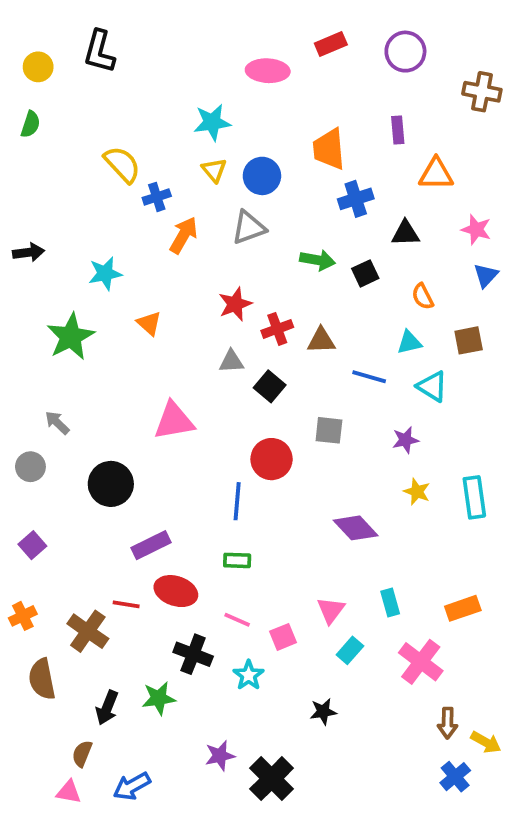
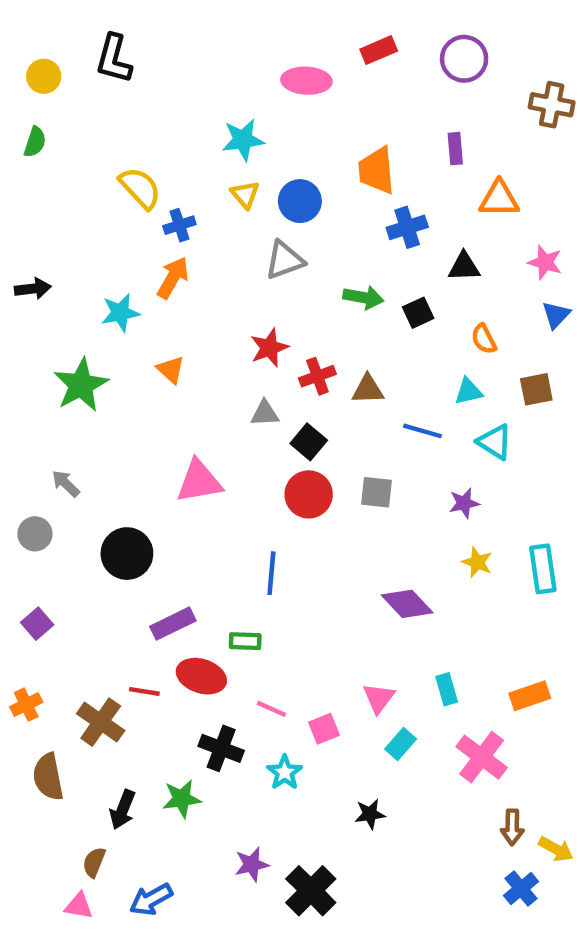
orange arrow: (184, 235) -> (173, 278), moved
red circle: (272, 459) -> (309, 494), moved
green rectangle: (237, 560) -> (245, 641), moved

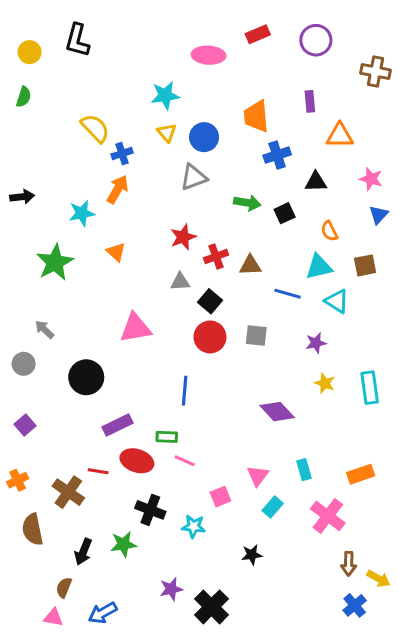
cyan triangle: (468, 392) -> (319, 267), size x1.4
pink line: (271, 709) -> (185, 461), moved
cyan star: (285, 772) -> (194, 526), turned -30

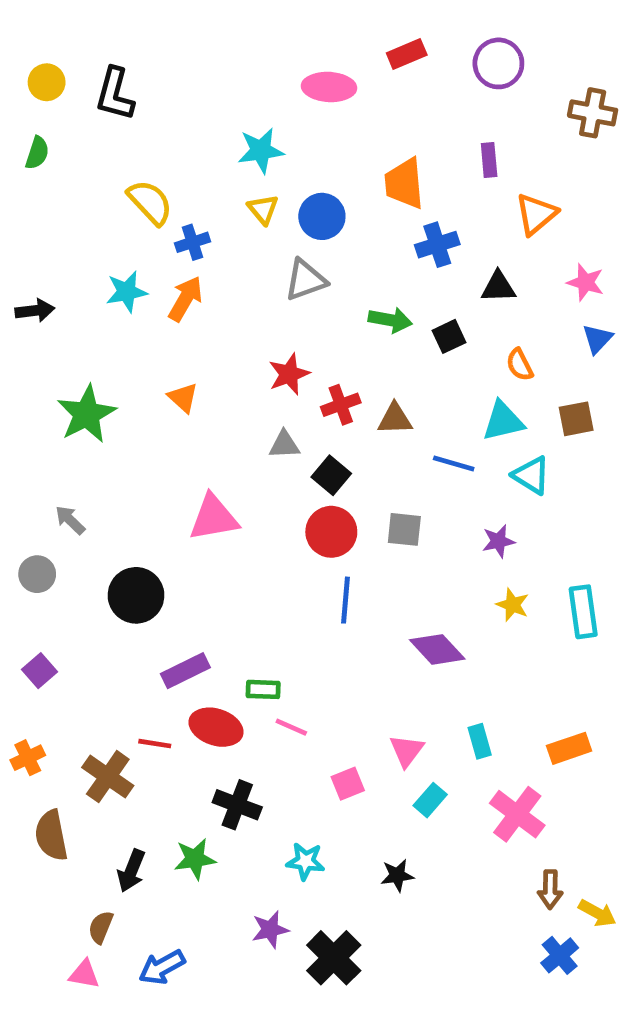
black L-shape: (77, 40) -> (115, 94), moved
orange triangle: (340, 136) -> (536, 214), turned -40
cyan star: (82, 213) -> (127, 292), moved
blue line: (185, 391) -> (345, 600), moved
cyan star: (194, 526) -> (305, 861), moved

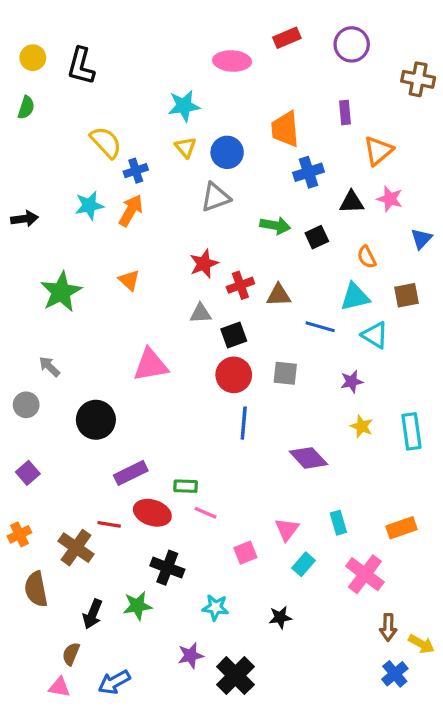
pink star: (586, 282) -> (390, 199), moved
black square: (331, 475) -> (234, 335), turned 30

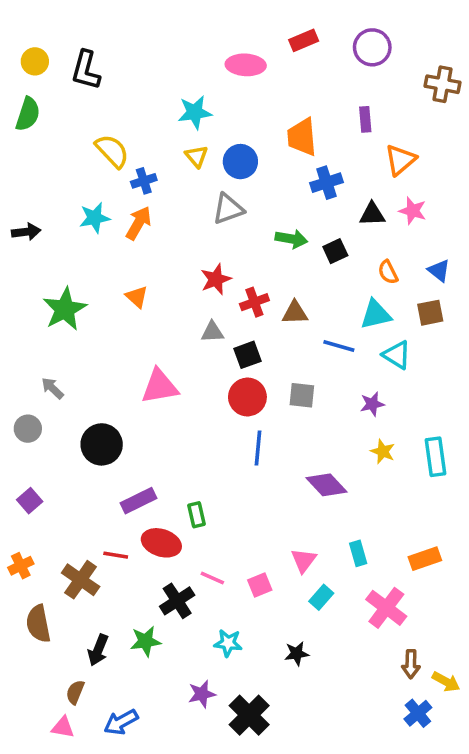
green semicircle: (26, 108) -> (28, 114), size x1.4
blue triangle: (421, 239) -> (439, 270), moved, turned -35
green rectangle: (186, 486) -> (196, 515), turned 75
pink line: (206, 513) -> (212, 578), moved
black cross: (167, 568) -> (177, 601), turned 36

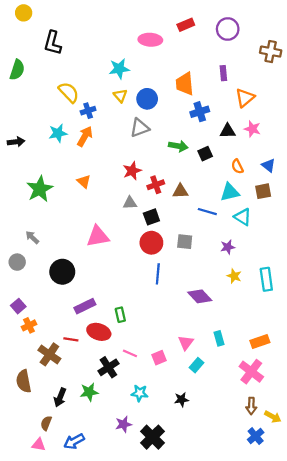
yellow circle: (35, 61) -> (24, 13), moved
orange cross: (21, 566) -> (29, 325), moved
pink cross: (386, 608) -> (251, 372), moved

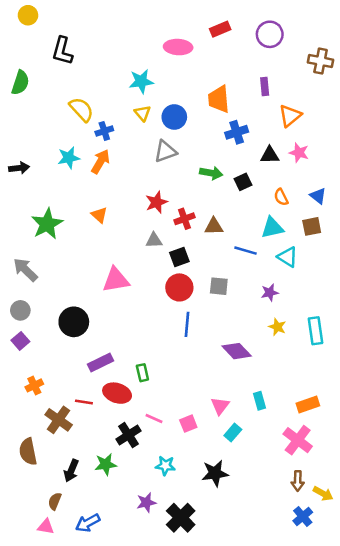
gray arrow: (32, 237) -> (25, 270), moved, size x1.5
purple square: (18, 306) -> (20, 341), moved
black star: (181, 400) -> (215, 473), size x1.5

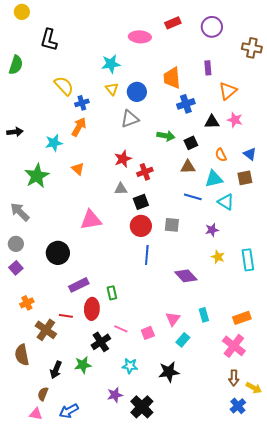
cyan star: (69, 158) -> (54, 143), moved
brown triangle: (214, 226) -> (188, 167), moved
red ellipse: (117, 393) -> (92, 309), turned 75

